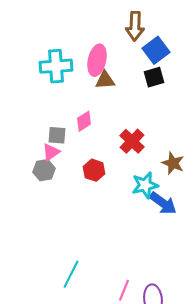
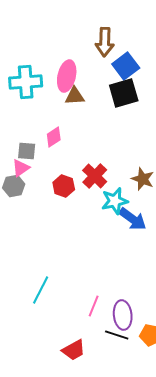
black square: (154, 77) -> (124, 93), size x1.4
red cross: (132, 141) -> (95, 176), moved

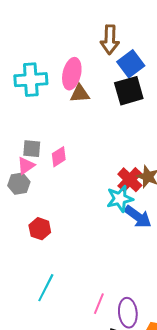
pink diamond: (54, 137) -> (59, 157), moved
red cross: (95, 176) -> (130, 180), moved
red hexagon: (64, 186) -> (40, 229), moved

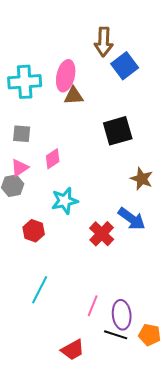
black square: (129, 91) -> (118, 131), moved
gray square: (32, 149) -> (22, 134), moved
red cross: (130, 180) -> (102, 234), moved
cyan star: (120, 199) -> (65, 201), moved

